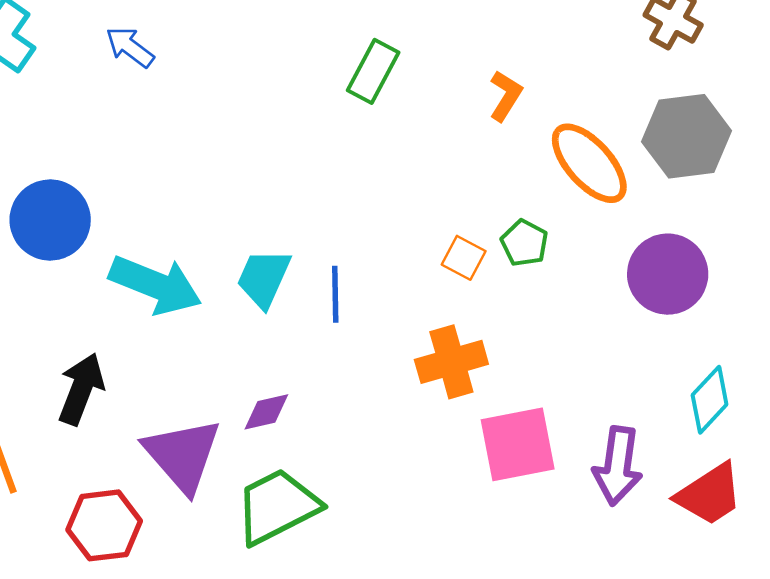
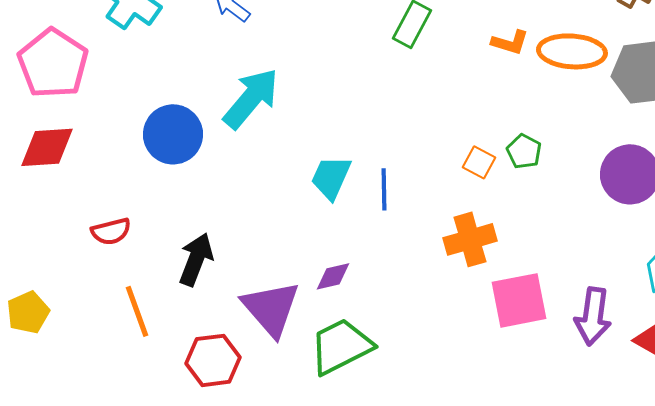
orange L-shape: (505, 96) -> (510, 42), turned 75
orange ellipse: (589, 163) -> (572, 51), moved, turned -44
cyan arrow: (156, 285) -> (251, 98), moved, turned -72

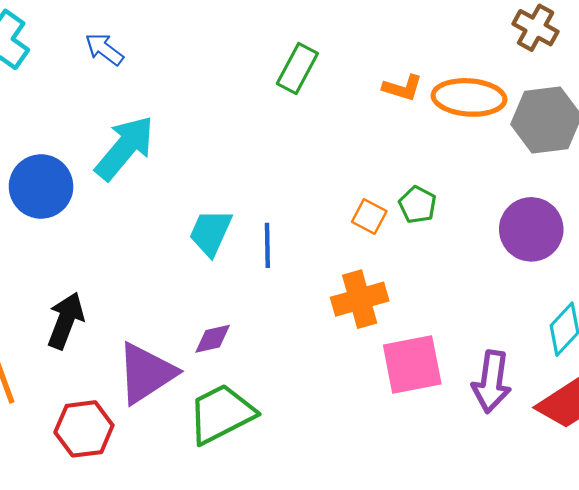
purple triangle: (271, 308) -> (146, 373), turned 38

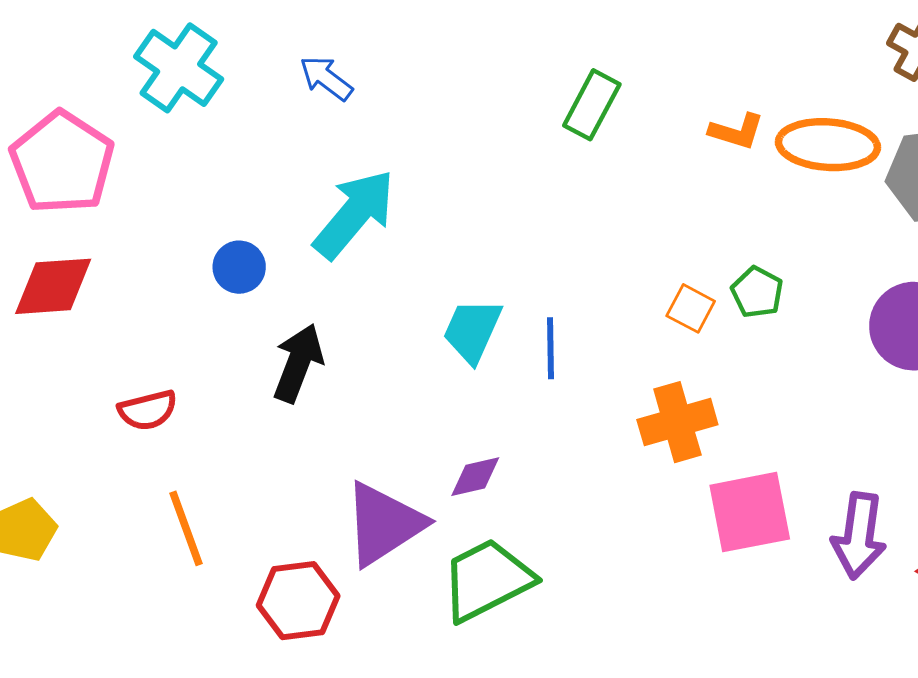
blue circle: (41, 186) -> (239, 267), size x0.6
black arrow: (66, 321) -> (298, 363), moved

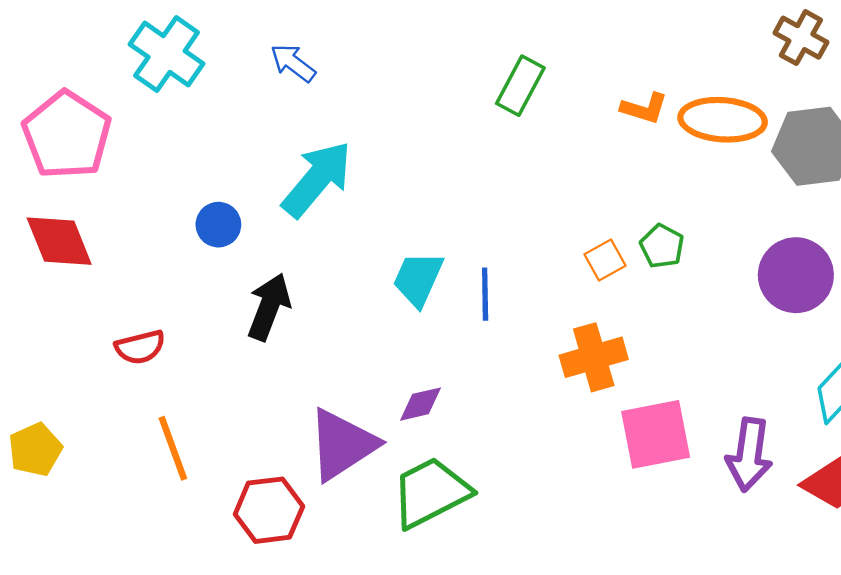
red diamond: (53, 286) -> (59, 241), turned 72
orange square: (691, 308) -> (605, 260), turned 33

